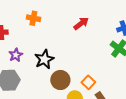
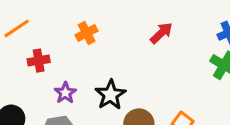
orange cross: (33, 18) -> (87, 33), turned -32

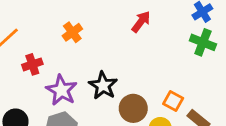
purple star: (65, 93) -> (61, 90), size x1.5

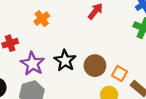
brown circle: (133, 108) -> (95, 66), moved

